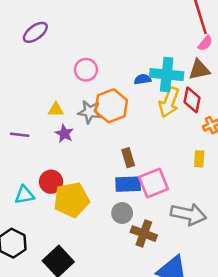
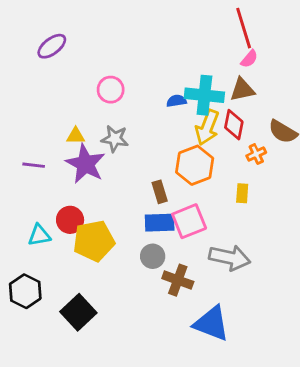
orange hexagon: (111, 106) -> (195, 165), moved
purple star: (64, 134) -> (85, 164), size x1.8

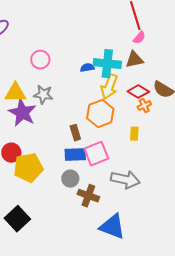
red diamond: (234, 125) -> (138, 92), moved, turned -70
yellow triangle: (76, 136) -> (15, 93), size x1.6

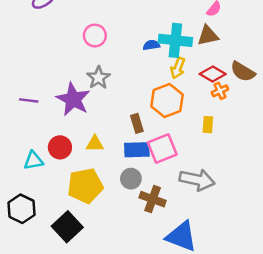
yellow arrow: (109, 87) -> (178, 68), size x0.7
yellow triangle: (15, 93) -> (95, 144), moved, size x0.7
gray star: (43, 95) -> (98, 78), turned 30
yellow pentagon: (28, 168) -> (85, 186), moved

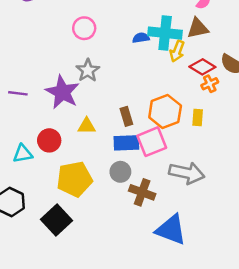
yellow arrow: (178, 68) -> (177, 51), moved
orange hexagon: (167, 100) -> (165, 111), moved
yellow triangle: (95, 144) -> (87, 126), moved

